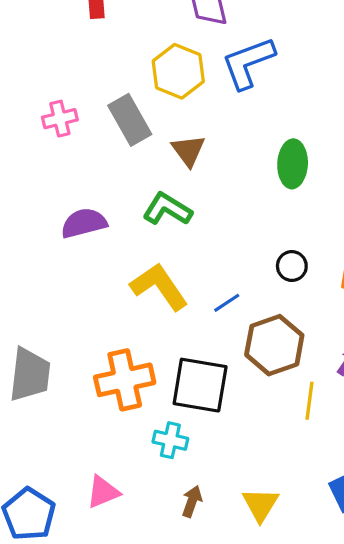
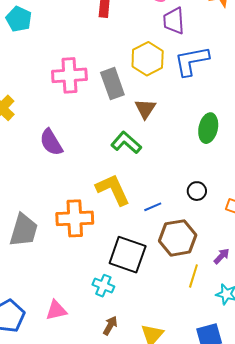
pink cross: (60, 119) -> (69, 75), size x1.6
purple semicircle: (84, 223) -> (51, 142), moved, turned -116
orange cross: (125, 380) -> (75, 218), moved

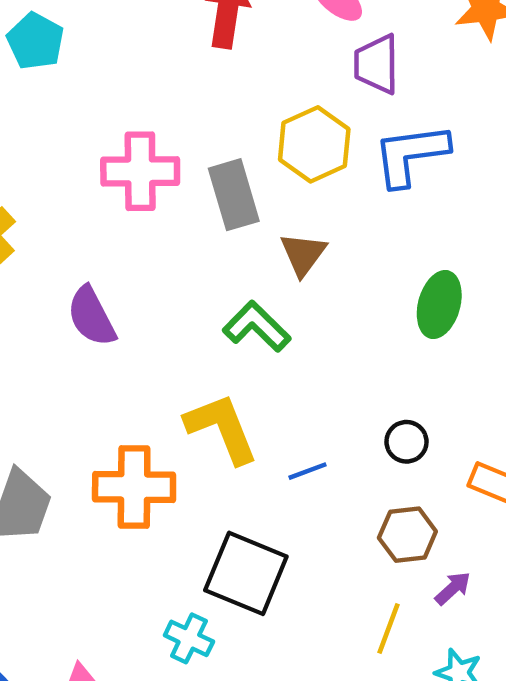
brown hexagon: (178, 238) -> (407, 535), moved, size x0.7

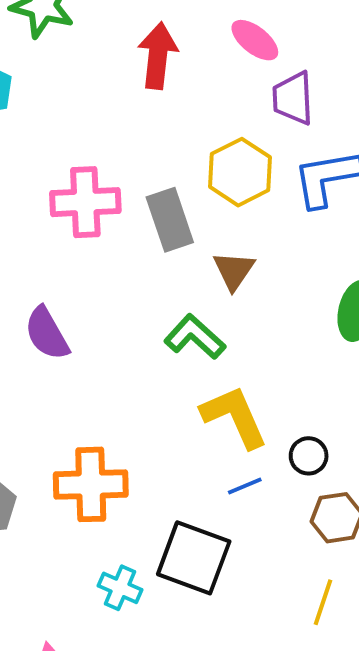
yellow L-shape: (222, 428) -> (234, 417), moved
black circle: (407, 442) -> (309, 456), moved
blue line: (307, 471) -> (245, 486), moved
cyan cross: (189, 638) -> (120, 588), moved

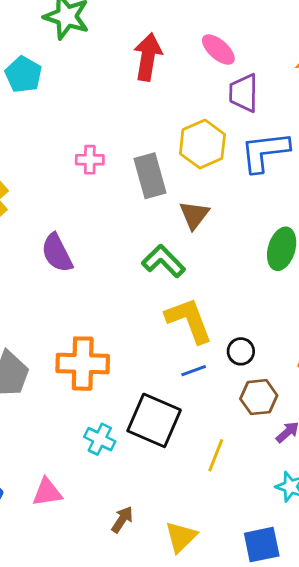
pink cross: (85, 202) -> (90, 160), size x0.6
yellow line: (323, 602) -> (216, 455), moved

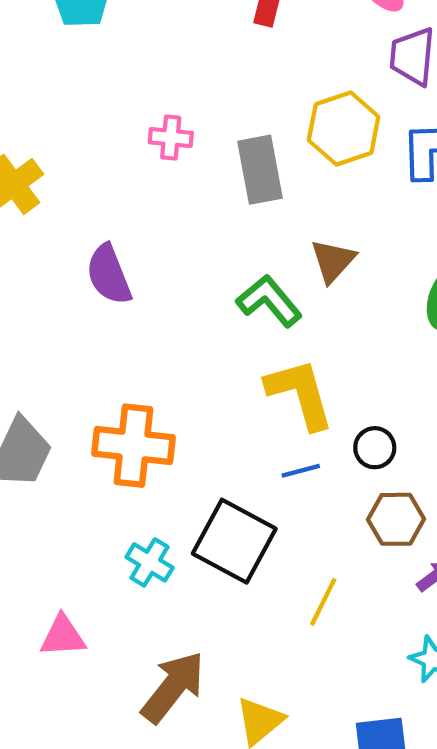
brown triangle: (194, 215) -> (333, 261), moved
brown arrow: (122, 519) -> (173, 687), size x1.8

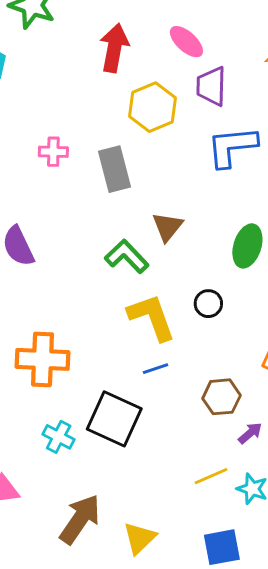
yellow hexagon: (344, 129) -> (152, 107), moved
black circle: (375, 448) -> (208, 304), moved
yellow line: (323, 602) -> (211, 476), moved, turned 44

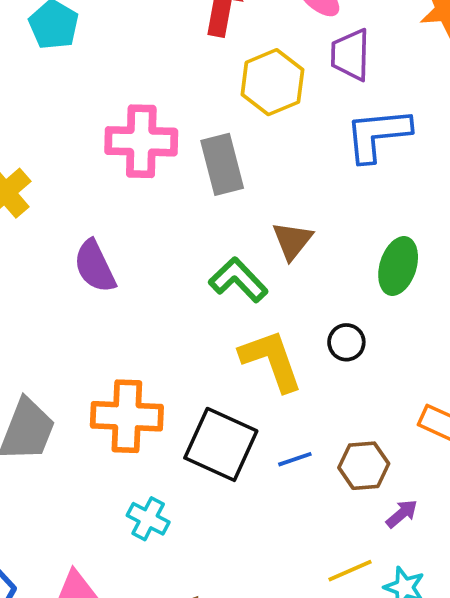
pink cross: (53, 152) -> (141, 141), size x1.8
blue line: (156, 369) -> (295, 459), moved
black square: (114, 419) -> (221, 444), moved

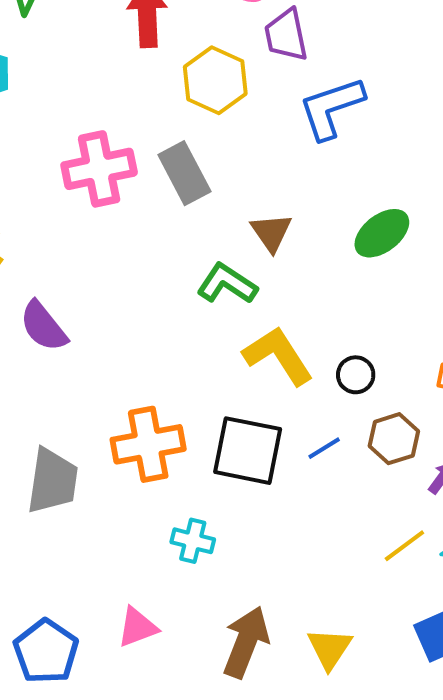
purple semicircle: (95, 266) -> (43, 326), moved
green ellipse: (398, 266) -> (382, 233), turned 48
black circle: (346, 342) -> (356, 375), moved

